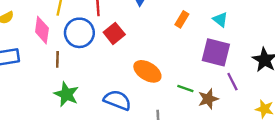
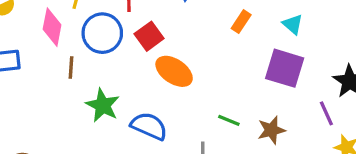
orange ellipse: (147, 71) -> (174, 71), moved
purple line: (232, 82) -> (326, 113), moved
green line: (185, 88) -> (229, 120), moved
green star: (66, 94) -> (103, 105), moved

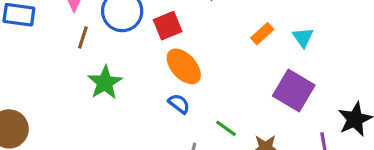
cyan triangle: (293, 24) -> (303, 37), moved
blue semicircle: (149, 126) -> (179, 104), moved, size x0.6

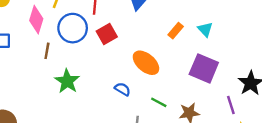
orange ellipse: (184, 66) -> (146, 63), moved

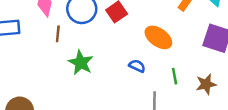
green line: (159, 102) -> (175, 76), turned 56

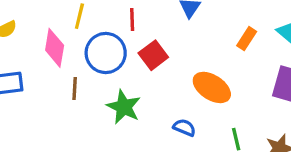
green star: (81, 63) -> (124, 107), moved

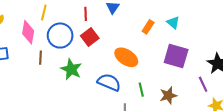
red line: (132, 20) -> (86, 14), moved
blue semicircle: (184, 128) -> (109, 82), size x1.6

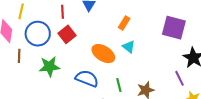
cyan triangle: (173, 23) -> (129, 47), moved
purple square: (176, 56) -> (174, 28), moved
green star: (71, 69) -> (49, 67), turned -30

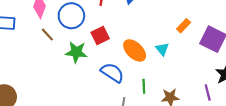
orange rectangle: (124, 23) -> (184, 26), moved
red square: (67, 34) -> (100, 35), moved
brown line: (19, 56) -> (47, 35), turned -56

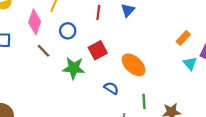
blue circle: (71, 16) -> (68, 31), size x0.6
cyan triangle: (162, 49) -> (190, 63), moved
blue semicircle: (112, 73) -> (111, 88), size x0.6

